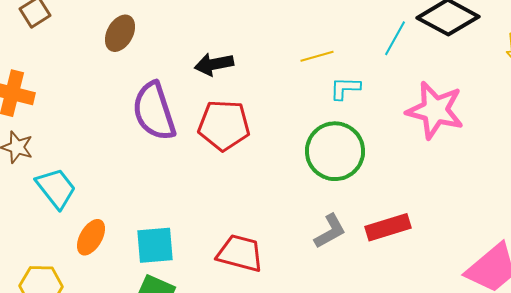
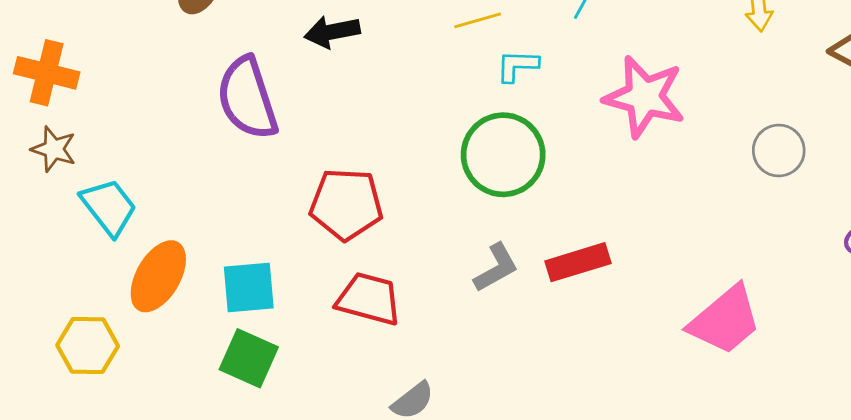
red pentagon: (224, 125) -> (346, 204), moved
orange ellipse: (91, 237) -> (158, 276), size x1.4

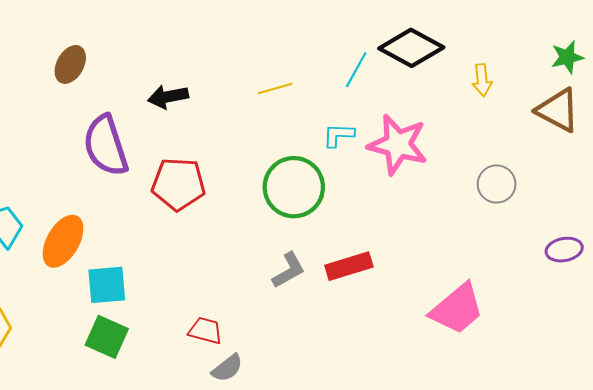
cyan L-shape: (517, 66) -> (339, 135), moved
red pentagon: (346, 204) -> (178, 184), moved
orange ellipse: (158, 276) -> (63, 241), moved
red trapezoid: (369, 299) -> (205, 331), moved, size x0.7

